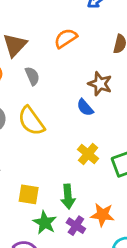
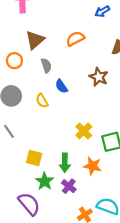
blue semicircle: (85, 108) -> (61, 86), moved
yellow semicircle: (31, 121) -> (42, 101), size x0.6
orange star: (102, 215) -> (92, 166), moved

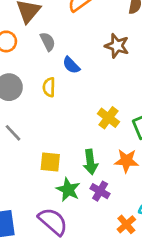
yellow semicircle: (42, 101) -> (49, 87), turned 40

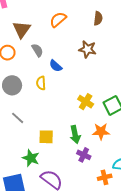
green star: (68, 190) -> (31, 158), moved
orange cross: (126, 224) -> (105, 177), turned 32

